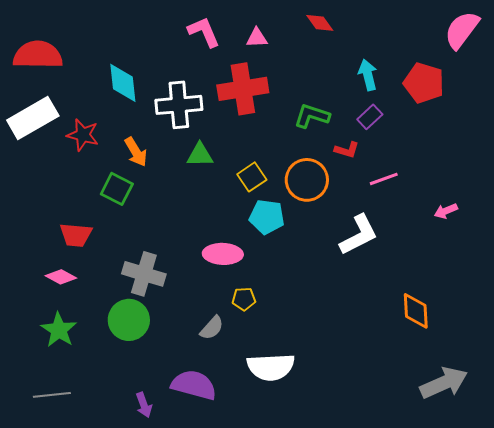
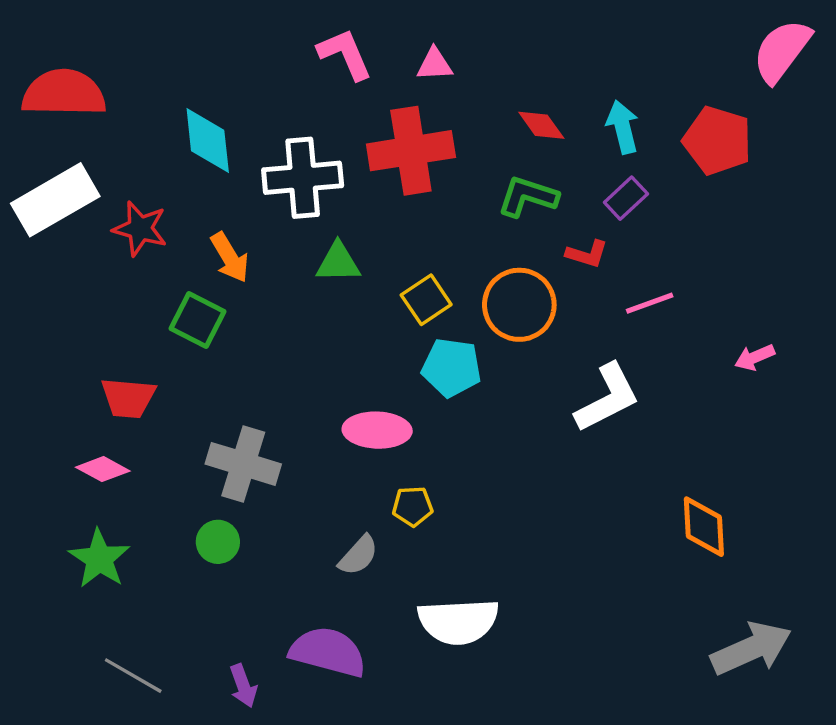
red diamond: (320, 23) -> (541, 125), moved
green circle: (129, 320) -> (218, 542), size x0.6
gray line: (52, 395) -> (133, 676), moved, turned 36

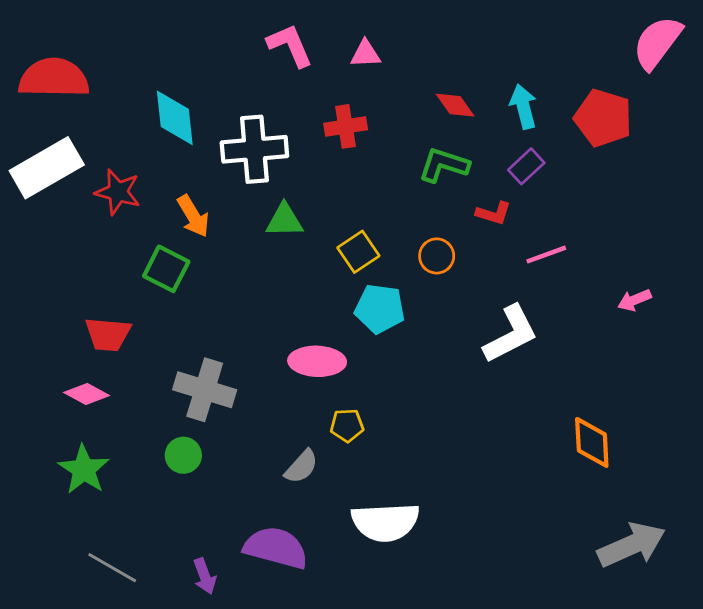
red cross: (411, 151) -> (346, 126), size x0.6
orange circle: (519, 305) -> (437, 256), size x0.6

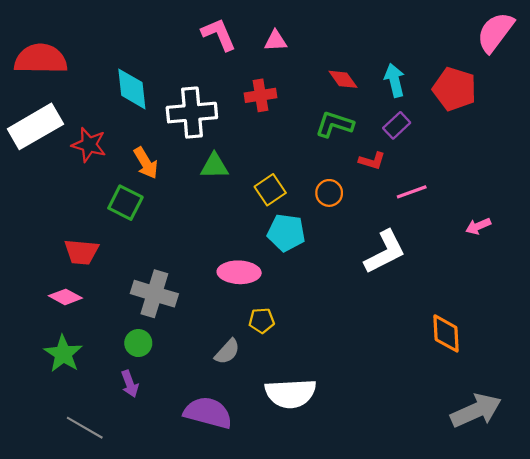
purple arrow: (205, 576) -> (130, 384), moved

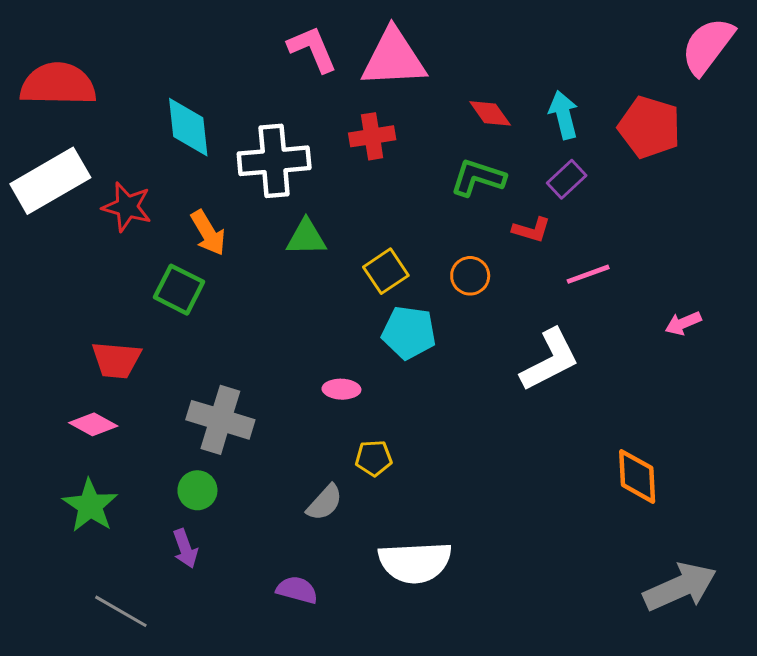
pink triangle: (276, 41) -> (394, 58), size x2.0
pink ellipse: (239, 272) -> (341, 389), size x0.6
purple semicircle: (208, 413) -> (297, 590), size x0.6

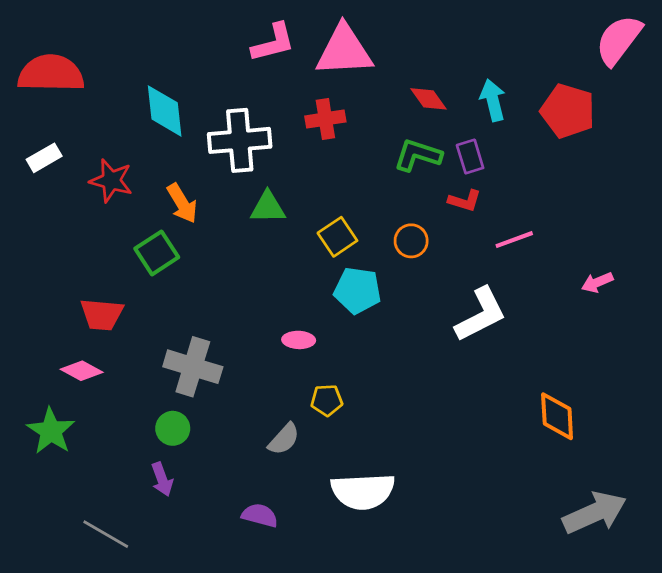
pink L-shape: (312, 49) -> (273, 43), turned 99
purple rectangle: (567, 179) -> (470, 156), moved, turned -64
white rectangle: (50, 181) -> (44, 158), size x0.5
green square: (179, 290) -> (157, 253), turned 30
green star: (90, 506) -> (51, 431), moved

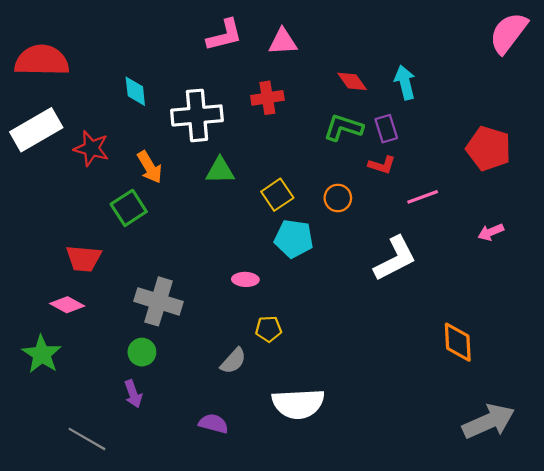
pink triangle: (344, 51) -> (283, 42), size x0.6
cyan diamond: (165, 111) -> (135, 91), size x0.7
red pentagon: (568, 111) -> (489, 148), moved
white rectangle: (44, 158) -> (36, 130), size x1.8

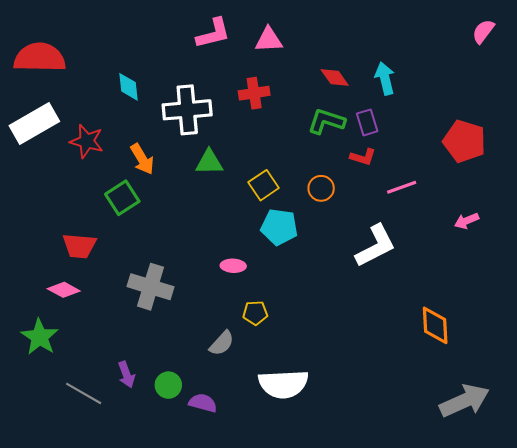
pink semicircle: (508, 33) -> (483, 31), size x0.6
green circle: (142, 352) -> (168, 385), moved
gray line: (87, 439) -> (84, 393), moved

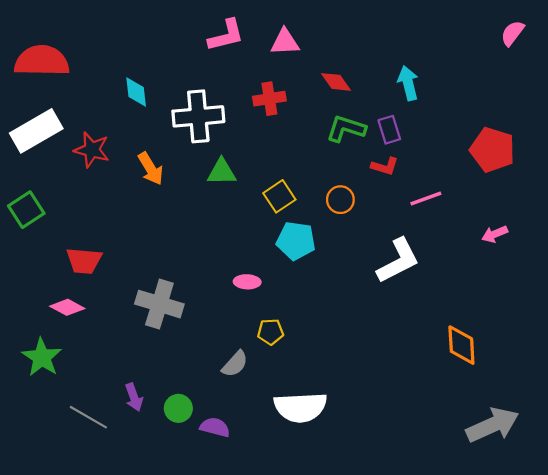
red diamond: (335, 77) -> (336, 82), moved
green square: (122, 198) -> (26, 210), moved

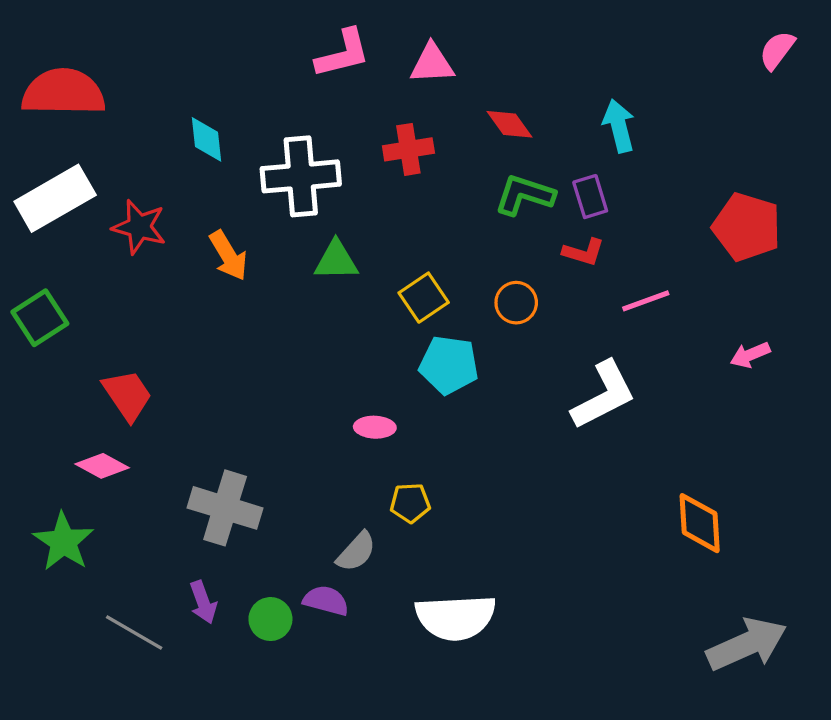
red trapezoid: (84, 261) -> (127, 395), turned -129
gray cross: (159, 304) -> (225, 508), moved
purple semicircle: (215, 427) -> (326, 601), moved

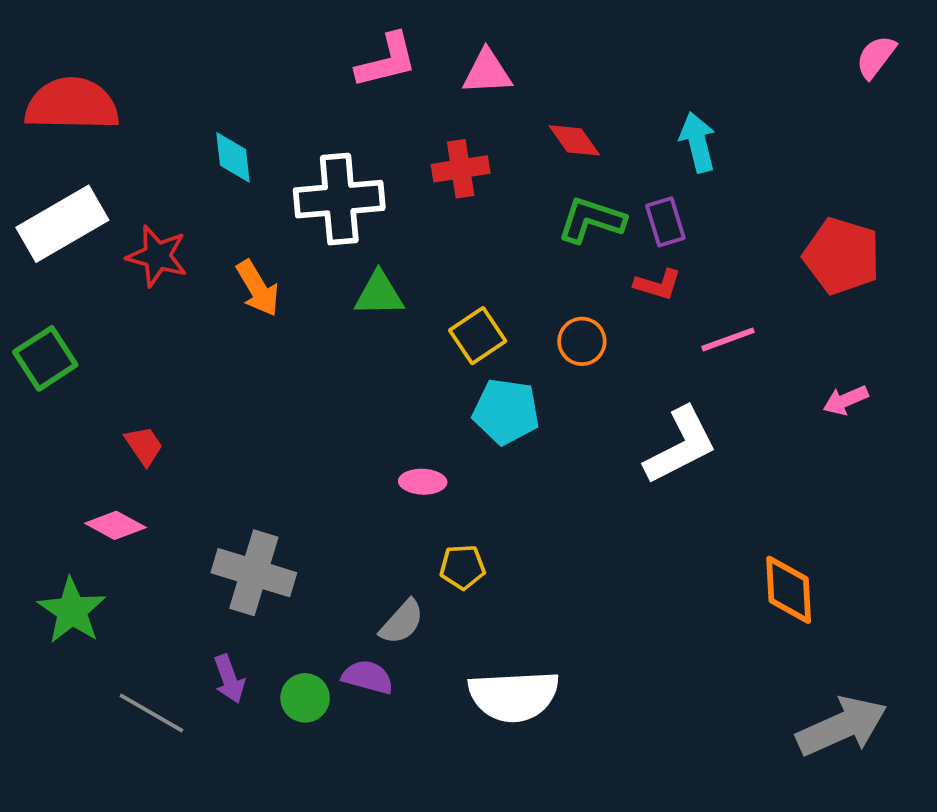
red trapezoid: (127, 395) -> (144, 446), size x0.7

